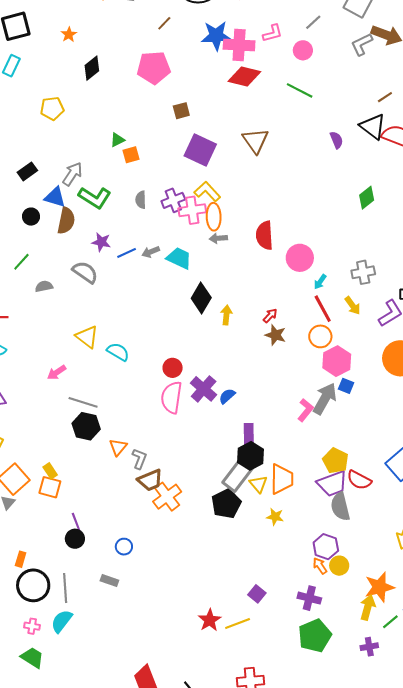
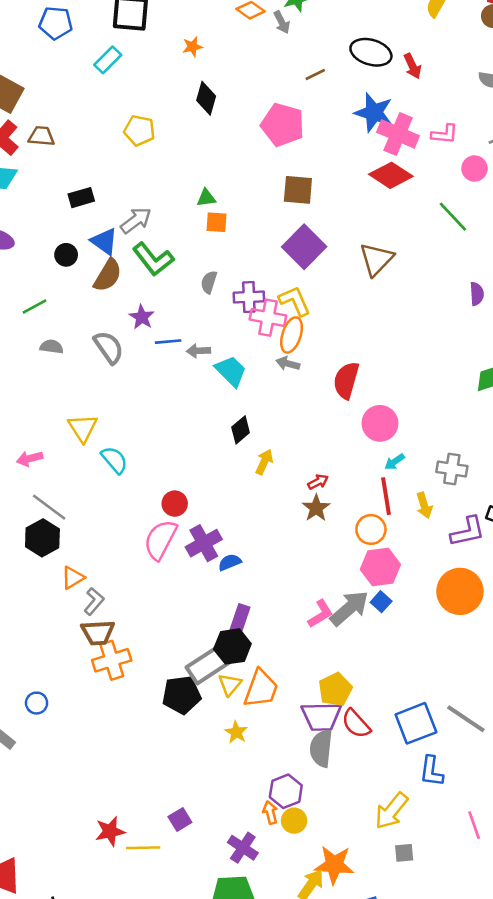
black diamond: (92, 68) -> (206, 98), turned -55
brown square: (181, 111) -> (298, 190), size x1.4
black diamond: (201, 298) -> (241, 430), size x0.7

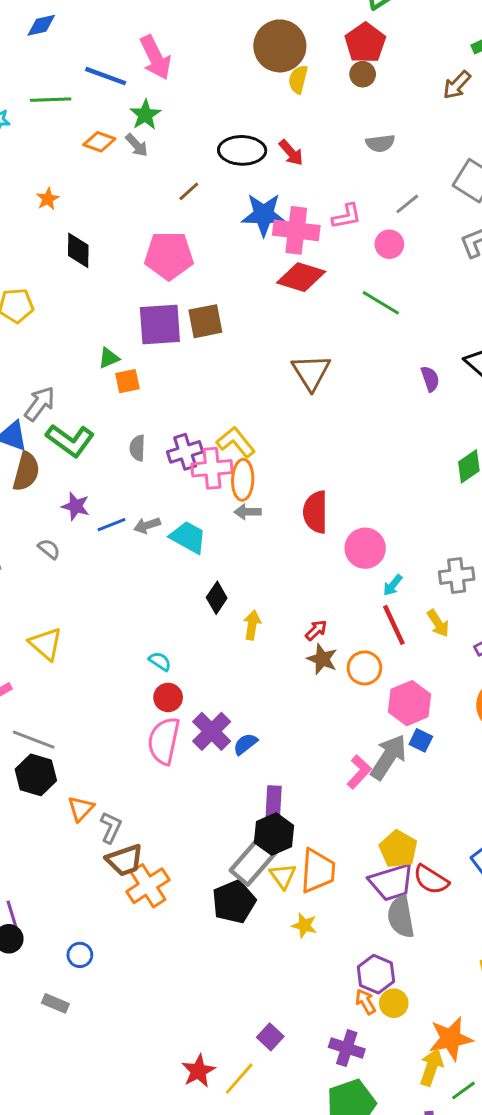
purple square: (304, 247) -> (160, 324), moved, turned -33
gray semicircle: (109, 347) -> (49, 549), size x0.6
cyan semicircle: (114, 460) -> (160, 661), moved, size x0.7
orange circle: (371, 529) -> (364, 668), moved
yellow line: (143, 848) -> (239, 1079), turned -32

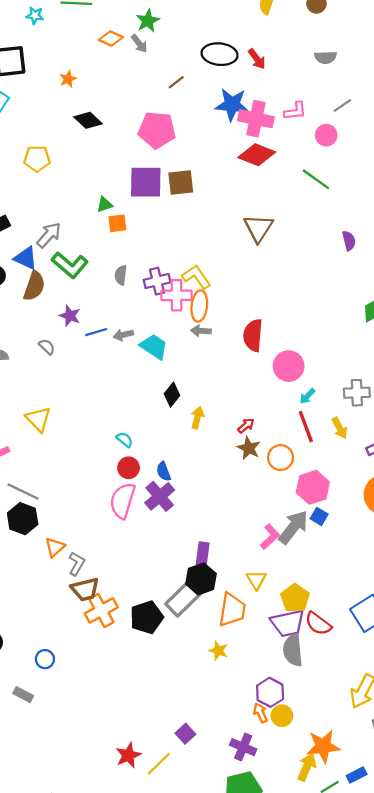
black diamond: (78, 250) -> (88, 120), turned -52
blue semicircle: (245, 744) -> (164, 471), moved, turned -78
yellow triangle: (283, 876) -> (256, 580), moved
black pentagon: (234, 902) -> (147, 617), moved

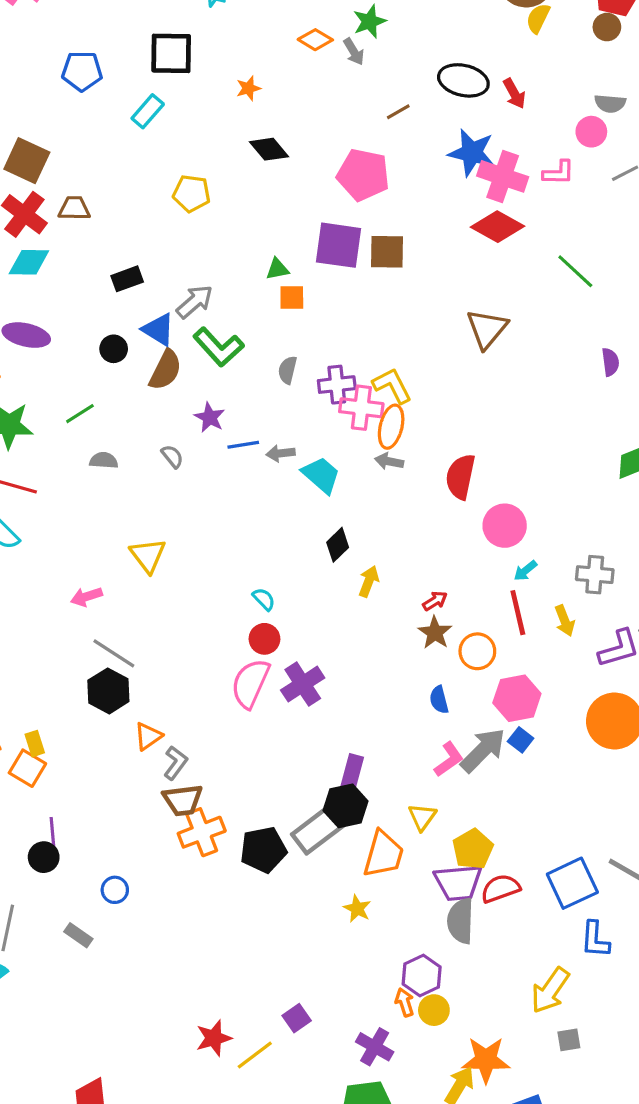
pink circle: (326, 135) -> (591, 132), moved
blue semicircle: (164, 471) -> (439, 700), moved
red semicircle: (318, 624) -> (500, 888), turned 116

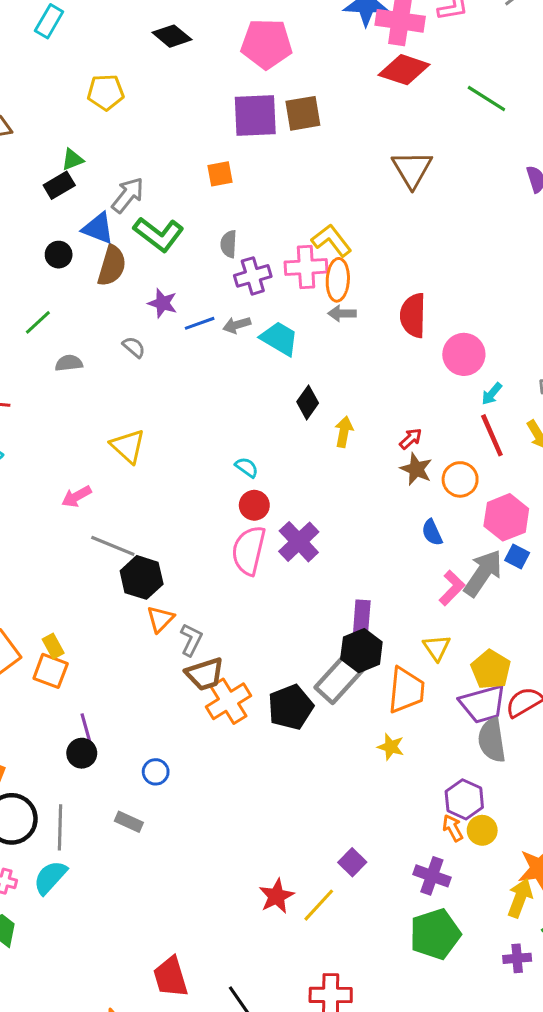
green triangle: (277, 269) -> (72, 160), moved
purple cross: (337, 385) -> (253, 276), moved
black hexagon: (108, 691) -> (142, 577), moved

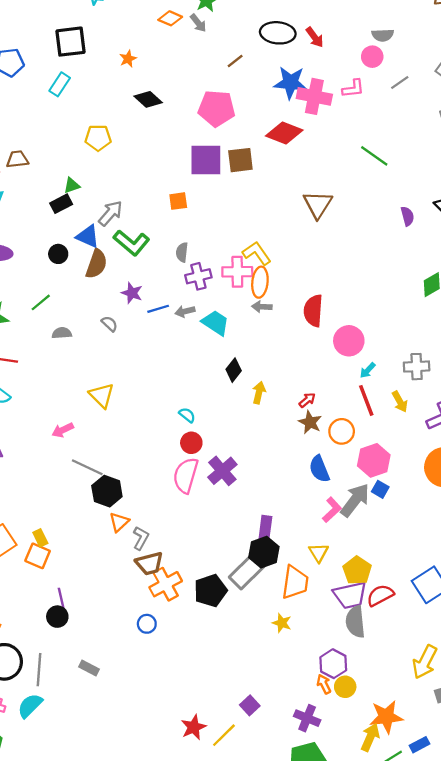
red diamond: (404, 70) -> (284, 133), moved
blue semicircle: (432, 533) -> (319, 469), size x1.4
blue circle: (156, 772) -> (147, 624), moved

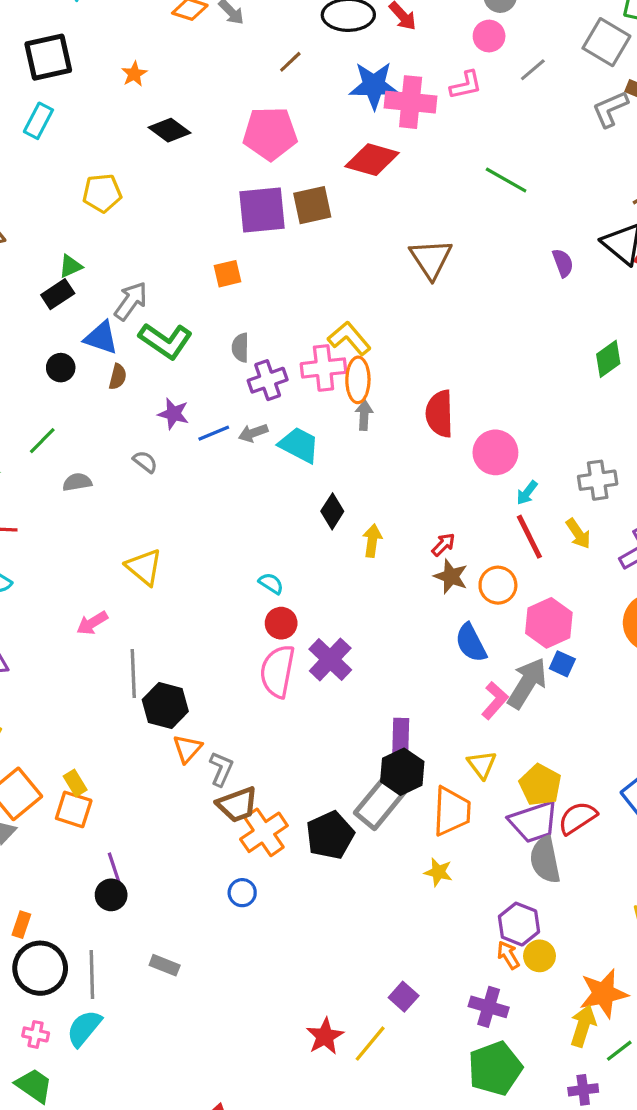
brown semicircle: (96, 264) -> (118, 377), size x0.6
gray arrow: (262, 307) -> (364, 415), turned 96
gray line: (87, 467) -> (133, 674), turned 68

